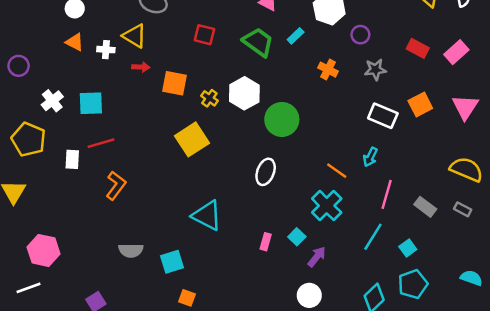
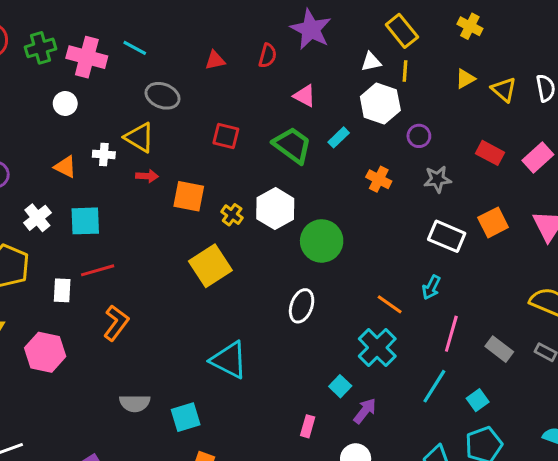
orange triangle: (75, 42) -> (65, 167), moved
pink rectangle: (266, 242) -> (308, 426), moved
pink hexagon: (44, 250) -> (45, 352), moved

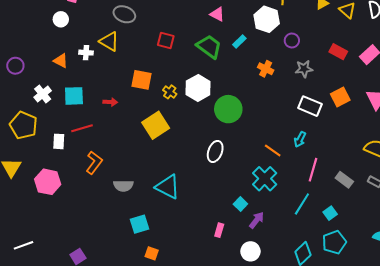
red arrow: (147, 176) -> (110, 102), moved
gray semicircle: (135, 403) -> (123, 186), moved

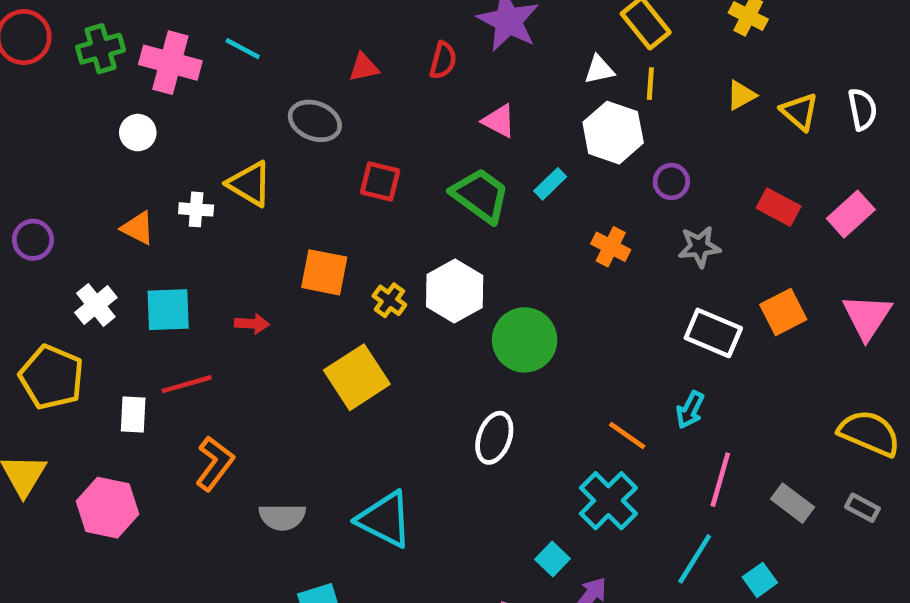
gray ellipse: (124, 14) -> (315, 121), moved

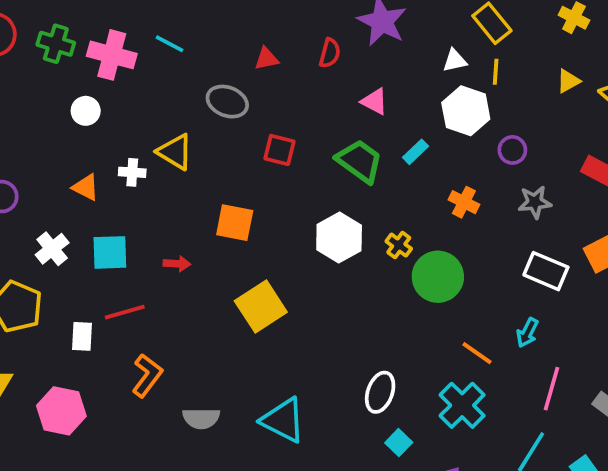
green cross: (101, 49) -> (56, 44), turned 33
yellow cross: (389, 300) -> (399, 245), moved
green circle: (525, 340) -> (438, 277), moved
white ellipse: (494, 438) -> (380, 392), moved
cyan square: (553, 559) -> (399, 443), moved

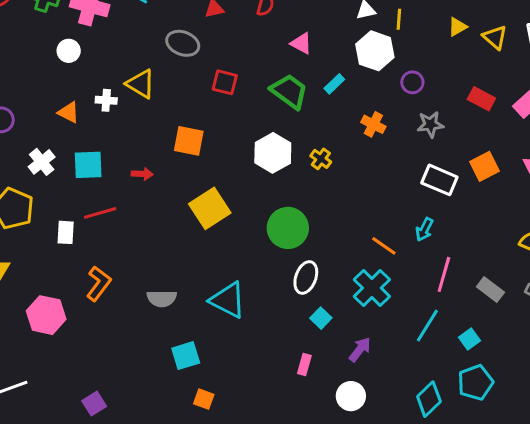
green circle: (438, 277) -> (288, 228), moved
orange L-shape: (147, 375) -> (99, 283), moved
pink hexagon: (61, 411) -> (46, 315), moved

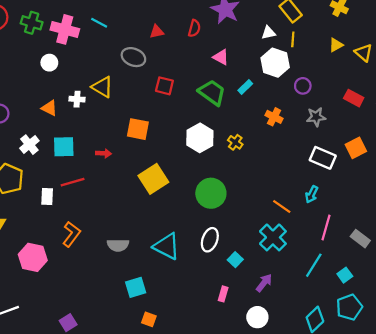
white ellipse: (306, 277) -> (210, 240), moved

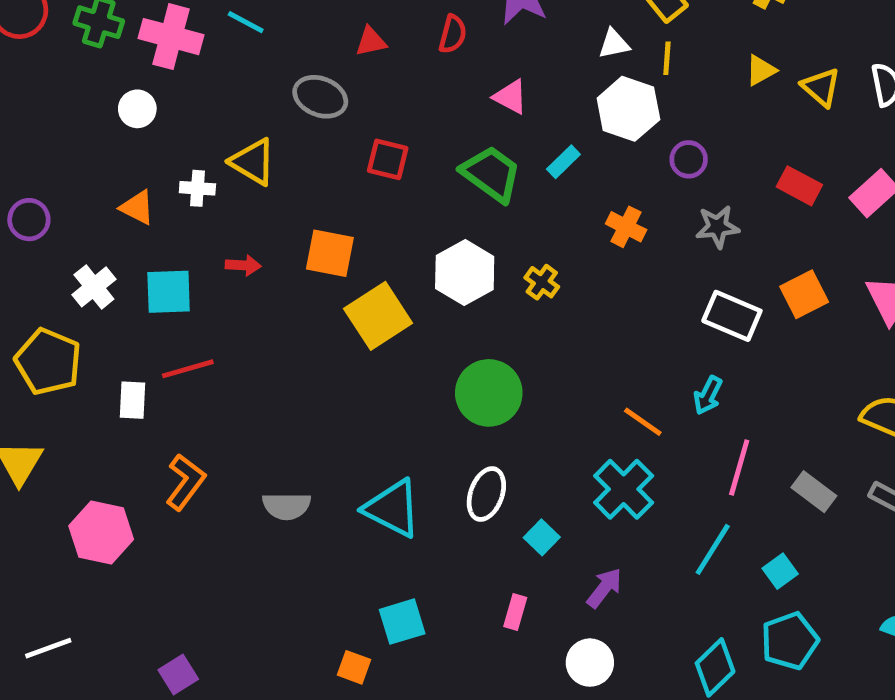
red arrow: (104, 153) -> (243, 265), moved
yellow square: (153, 179) -> (378, 316), moved
cyan square: (136, 287) -> (402, 622), moved

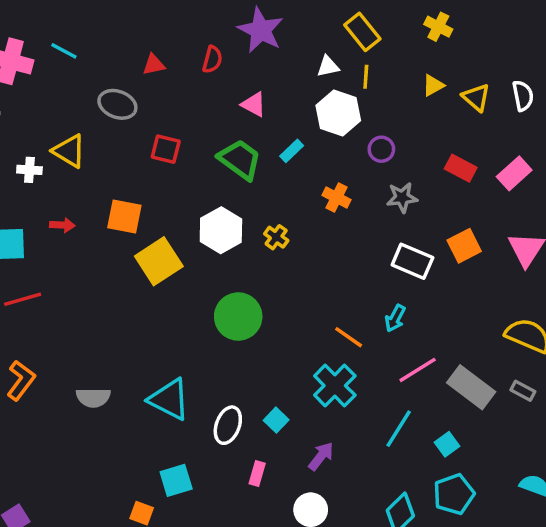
pink line: (739, 468) -> (418, 370), turned 42
gray rectangle: (814, 492) -> (471, 387), size x1.5
white ellipse: (486, 494) -> (228, 425), moved

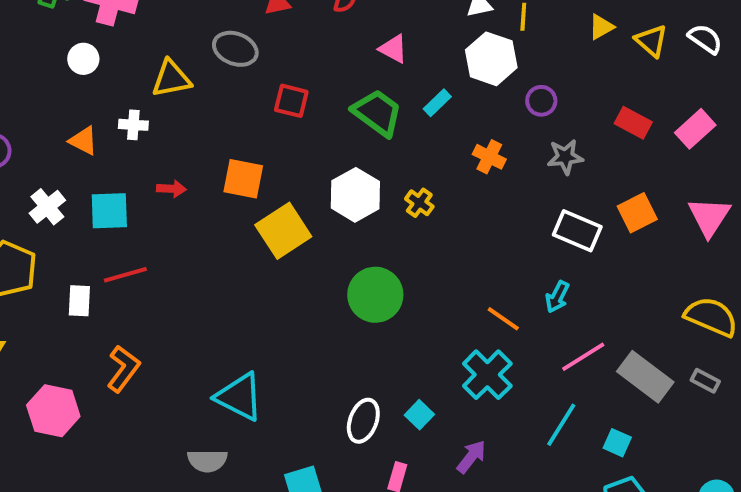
white semicircle: (523, 96) -> (705, 39), turned -44
yellow triangle: (69, 151) -> (171, 79), moved, turned -42
gray semicircle: (93, 398) -> (207, 461), moved
cyan triangle: (169, 399) -> (239, 397), moved
cyan square: (447, 444) -> (617, 443), turned -30

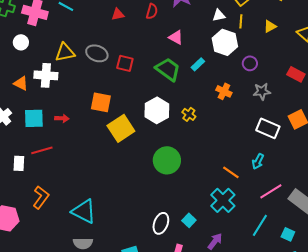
yellow triangle: (601, 27) -> (270, 26), moved
gray ellipse: (235, 49) -> (97, 53), moved
white cross: (133, 125) -> (46, 75), size x1.6
red arrow: (171, 189) -> (62, 118), moved
cyan triangle: (239, 397) -> (84, 211), moved

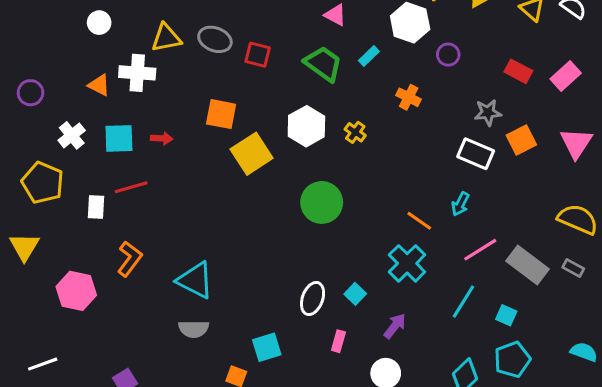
gray star: (262, 91) -> (488, 113), moved

